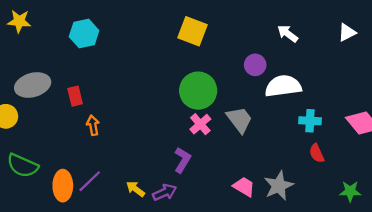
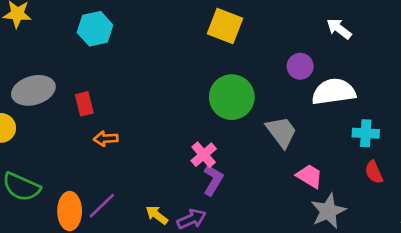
pink cross: (200, 124) -> (204, 155), moved
orange arrow: (93, 125) -> (106, 139), turned -84
pink trapezoid: (244, 187) -> (310, 176), moved

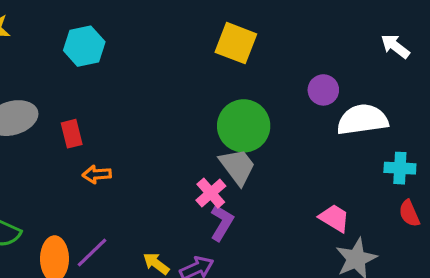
white arrow: (339, 29) -> (395, 46), moved
gray trapezoid: (281, 132) -> (237, 167), moved

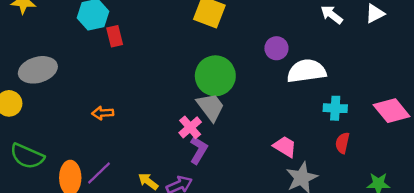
red rectangle: (72, 134) -> (115, 36), moved
red semicircle: (409, 213) -> (342, 143), turned 36

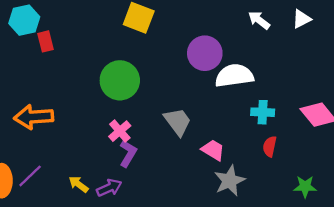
purple circle: (276, 48) -> (205, 53), size x1.5
green circle: (215, 76) -> (120, 80), moved
gray trapezoid: (211, 107) -> (178, 122), moved
orange arrow: (103, 113) -> (34, 117), size x1.8

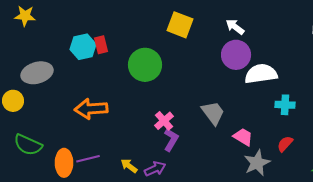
cyan hexagon: (24, 20) -> (83, 47), moved
white arrow: (259, 20) -> (235, 27), moved
green circle: (120, 80) -> (145, 65), moved
red semicircle: (270, 146) -> (285, 144), moved, turned 30
purple line: (30, 176) -> (88, 159), turned 30

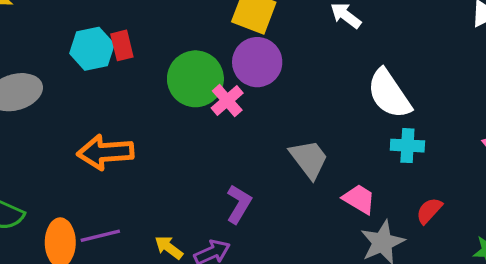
purple circle: (236, 55) -> (257, 62), moved
white semicircle: (261, 74) -> (389, 94), turned -116
cyan cross: (285, 105) -> (407, 146), moved
pink cross: (164, 121) -> (227, 101), moved

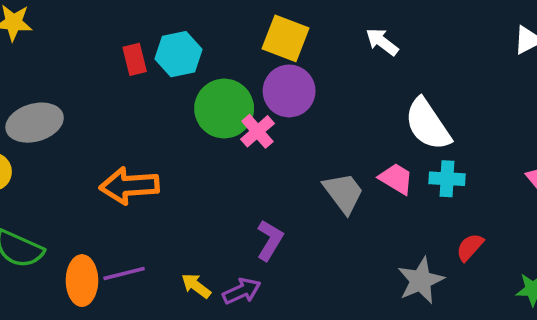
red rectangle: (122, 45) -> (135, 59), moved
cyan hexagon: (92, 49) -> (178, 54), moved
pink trapezoid: (359, 199) -> (396, 179), moved

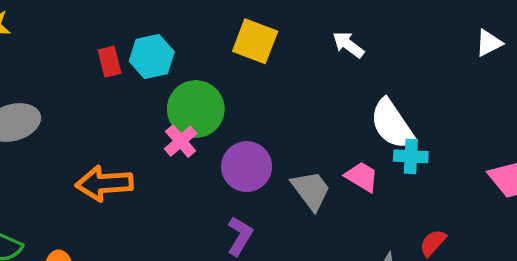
purple circle: (289, 91) -> (247, 167), moved
pink cross: (257, 131) -> (181, 141), moved
cyan cross: (447, 179) -> (411, 156), moved

